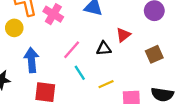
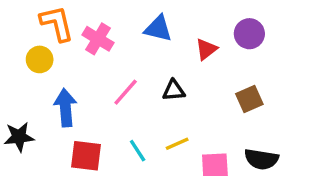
red triangle: (123, 35) -> (206, 49), moved
cyan line: (80, 73) -> (138, 151), moved

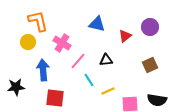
pink cross: (98, 39) -> (62, 43), moved
cyan line: (138, 151) -> (89, 80), moved

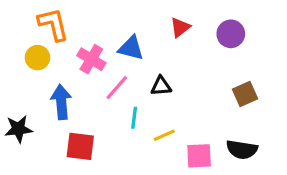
blue triangle: (97, 24) -> (131, 48), moved
red triangle: (125, 36) -> (180, 27), moved
brown square: (150, 65) -> (245, 94), moved
cyan line: (89, 80) -> (134, 118), turned 40

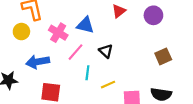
black triangle: (161, 86) -> (106, 51), turned 48
blue arrow: (61, 102) -> (38, 62), turned -95

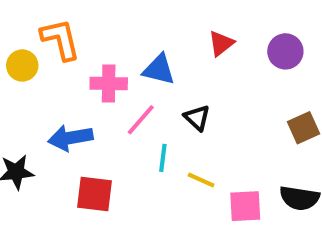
yellow circle: (21, 32) -> (22, 65), moved
pink cross: (58, 33) -> (109, 84), turned -30
yellow line: (108, 85) -> (201, 180), turned 48

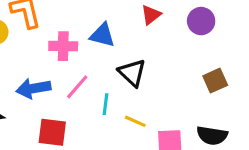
black triangle: (197, 118) -> (132, 73), size x1.4
pink line: (141, 120) -> (77, 87), moved

